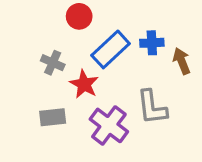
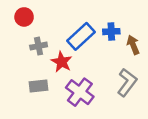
red circle: (79, 16) -> (24, 17), moved
gray cross: (53, 63) -> (39, 46), turned -35
gray L-shape: (152, 107) -> (127, 82), moved, turned -136

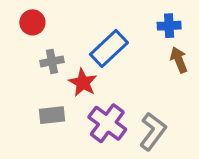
blue cross: (111, 32) -> (169, 26), moved
gray L-shape: (127, 82) -> (153, 131), moved

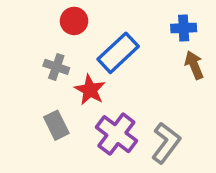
red circle: (32, 22) -> (74, 21), moved
gray cross: (52, 61) -> (56, 67), turned 30
gray rectangle: (52, 115) -> (56, 125), turned 70

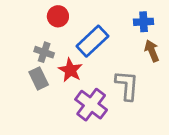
gray rectangle: (56, 125) -> (39, 78), moved
gray L-shape: (166, 143) -> (127, 85), moved, turned -32

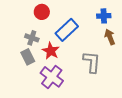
purple cross: (91, 105) -> (52, 77), moved

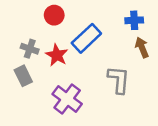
gray cross: (32, 38) -> (30, 49), moved
red star: (51, 51) -> (57, 55), moved
gray rectangle: (28, 57) -> (23, 76), moved

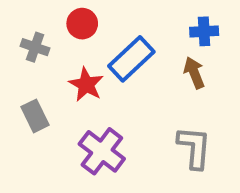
brown arrow: (142, 47) -> (194, 73), moved
gray cross: (30, 49) -> (35, 47), moved
gray L-shape: (119, 80) -> (194, 147), moved

